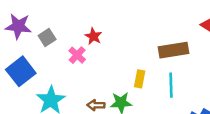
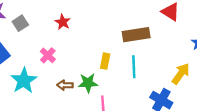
pink cross: (77, 55) -> (48, 55), moved

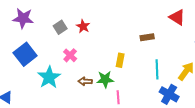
gray square: (20, 23) -> (60, 27), moved
brown rectangle: (136, 35) -> (147, 37), size x0.6
cyan line: (134, 67) -> (157, 69), moved

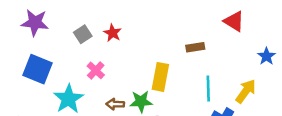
blue square: (25, 54) -> (38, 69), turned -30
yellow rectangle: (120, 60) -> (160, 77), size x1.5

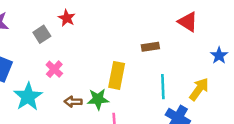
red star: (113, 33) -> (67, 18), moved

